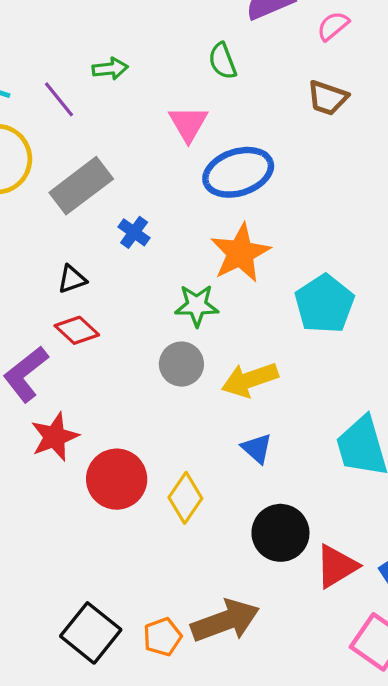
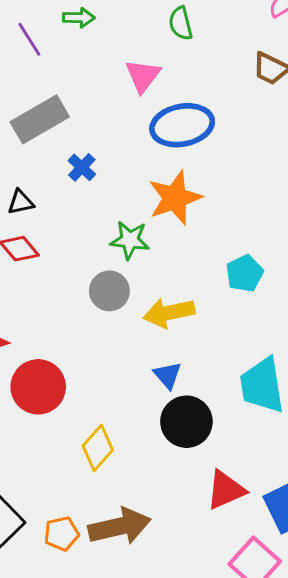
cyan pentagon: (324, 304) -> (245, 273), moved, size x0.7
yellow diamond: (185, 498) -> (98, 448), moved
black circle: (280, 533) -> (186, 422), moved

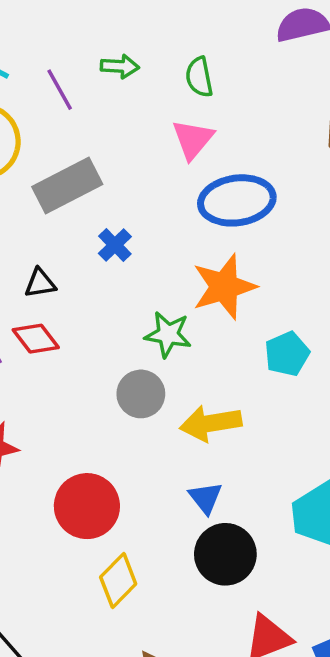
green semicircle: (181, 23) -> (199, 77), moved
cyan pentagon: (245, 273) -> (287, 354), moved
red circle: (38, 387) -> (87, 506), moved

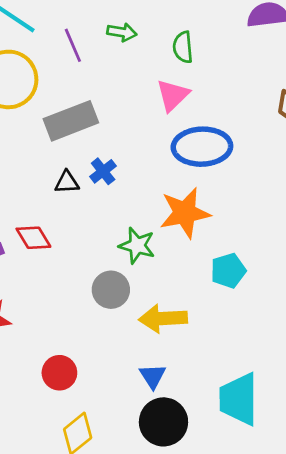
black triangle: (40, 283) -> (67, 182), moved
red circle: (87, 506) -> (59, 373), size x0.7

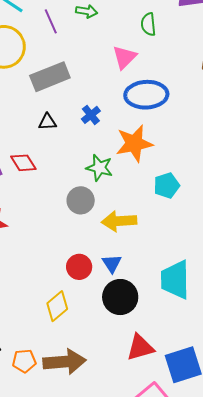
green semicircle: (183, 47) -> (148, 24), moved
blue cross: (103, 171) -> (91, 115), moved
red circle: (59, 373) -> (79, 267), moved

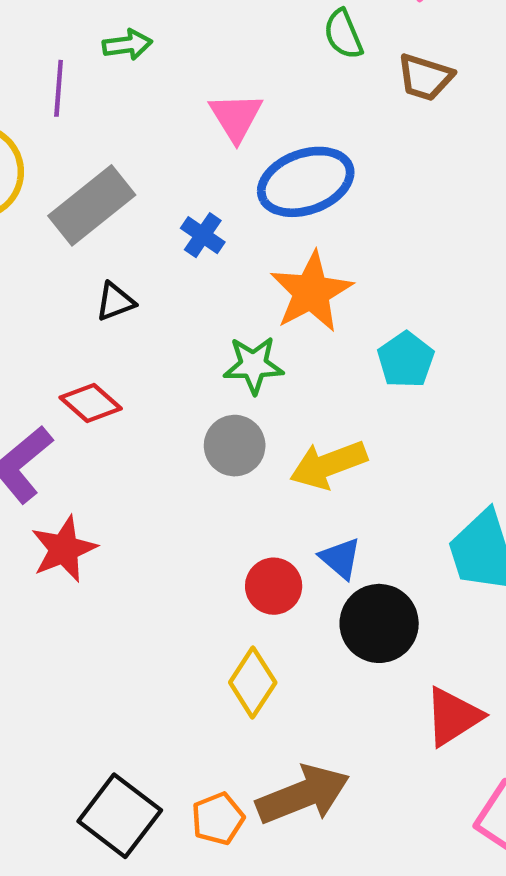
purple line: (51, 21) -> (59, 88), turned 45
green semicircle: (148, 24) -> (343, 34), moved
blue cross: (91, 115) -> (203, 235), moved

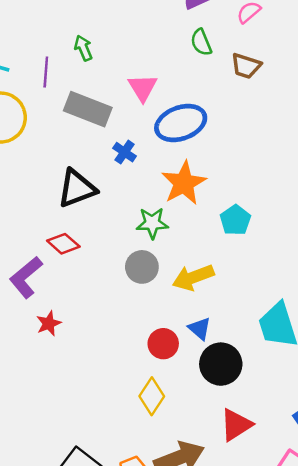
green arrow: (127, 45) -> (83, 48), turned -105
gray rectangle: (92, 205) -> (88, 109), moved, turned 60
black triangle: (115, 302) -> (77, 188), size x1.8
red star: (64, 549) -> (49, 323), size x0.7
red triangle: (453, 717) -> (236, 425), moved

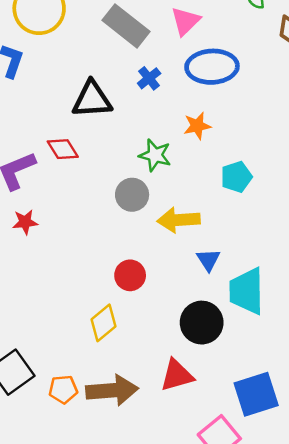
orange star: (184, 183) -> (197, 126), size x0.6
blue triangle: (200, 328) -> (208, 260), moved
black circle: (221, 364) -> (202, 323), moved

